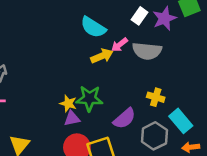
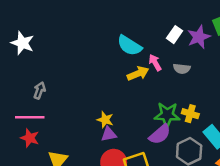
pink arrow: (119, 45) -> (155, 63), turned 98
gray semicircle: (147, 51) -> (182, 69), size x0.6
green star: (89, 98) -> (167, 115), moved

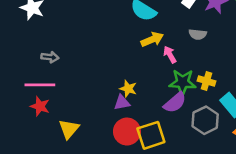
pink arrow: (155, 63) -> (170, 55), moved
gray arrow: (39, 90) -> (50, 57), turned 77
yellow star: (105, 120) -> (128, 89), moved

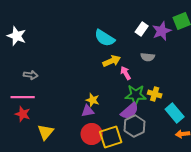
gray hexagon: (205, 120) -> (135, 126), moved

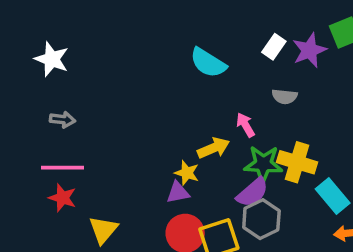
yellow arrow: (112, 61) -> (213, 148), moved
gray arrow: (31, 75) -> (62, 120), moved
yellow cross: (155, 94) -> (297, 162), size x1.5

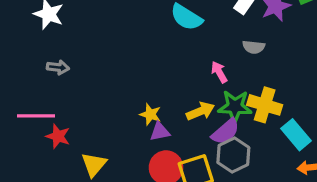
yellow arrow: (213, 148) -> (200, 111), moved
pink line: (62, 168) -> (36, 116), moved
yellow star: (187, 173) -> (150, 114), moved

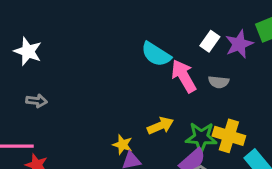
pink arrow: (219, 72) -> (184, 76), moved, size x1.6
yellow arrow: (200, 111) -> (160, 126), moved

